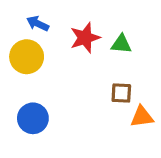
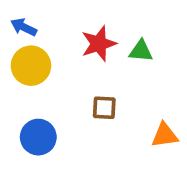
blue arrow: (38, 24) -> (24, 27), moved
brown square: (121, 93) -> (104, 108), moved

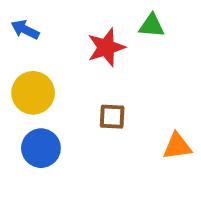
green triangle: (141, 51) -> (152, 26), moved
yellow circle: (31, 66) -> (33, 93), moved

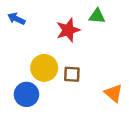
yellow circle: (33, 93) -> (44, 68), moved
orange triangle: (177, 146) -> (114, 93), turned 48

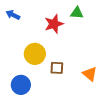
brown square: (72, 74) -> (57, 68), moved
blue circle: (26, 94) -> (21, 85), moved

